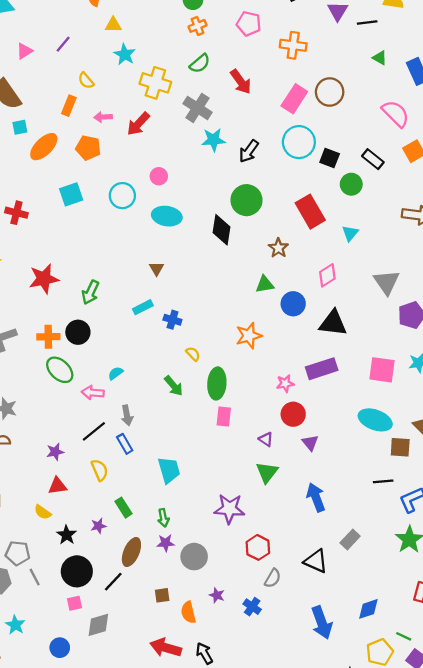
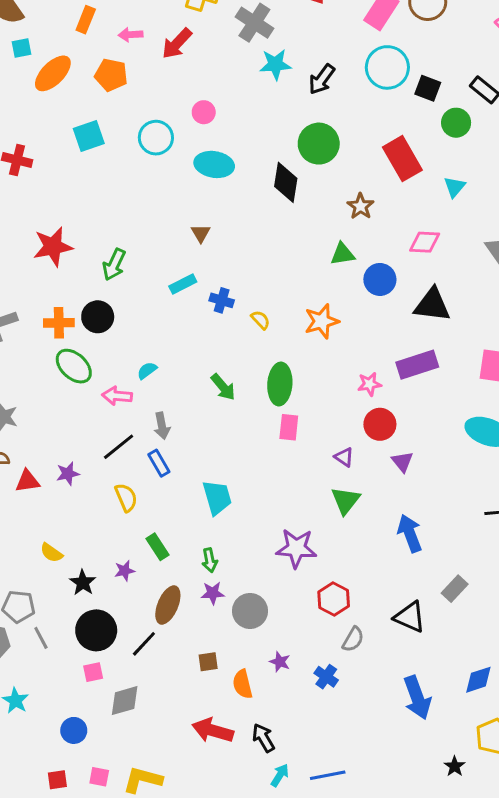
pink diamond: (327, 275) -> (425, 242), turned 35
yellow semicircle: (193, 354) -> (260, 320), moved
red triangle: (57, 486) -> (27, 481), moved

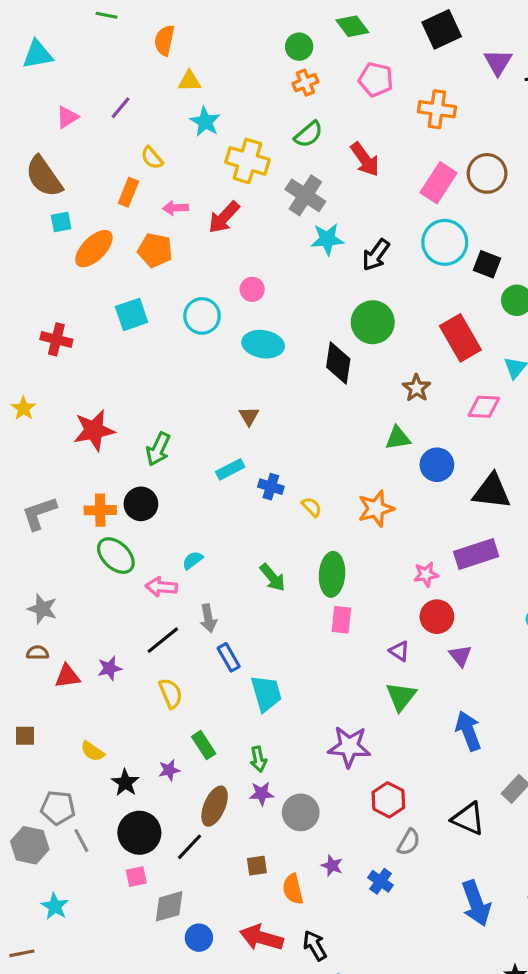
pink diamond: (425, 242) -> (484, 407), moved
blue rectangle: (159, 463) -> (229, 657), moved
blue circle: (74, 730) -> (199, 938), moved

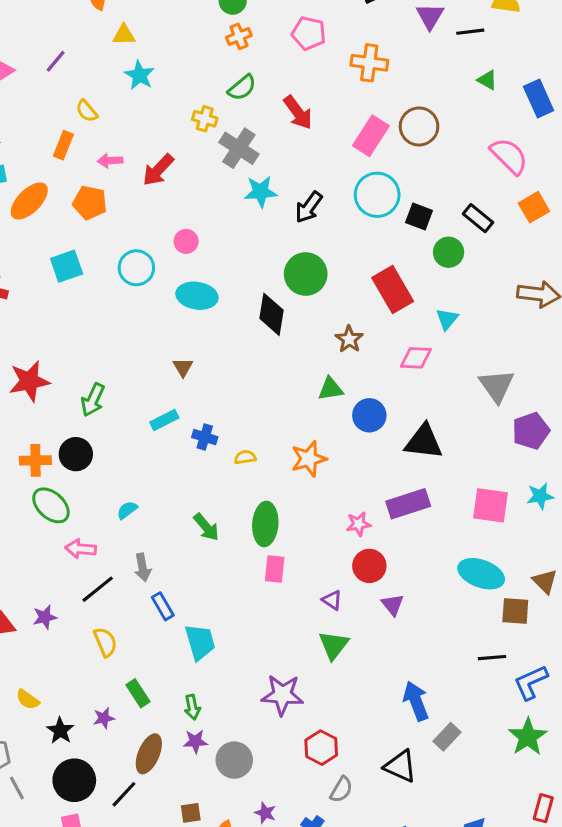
yellow cross: (247, 161) -> (205, 119), moved, size x0.6
yellow semicircle: (312, 507) -> (245, 457), turned -55
pink arrow: (161, 587) -> (80, 549), moved
blue arrow: (468, 731) -> (416, 701), moved

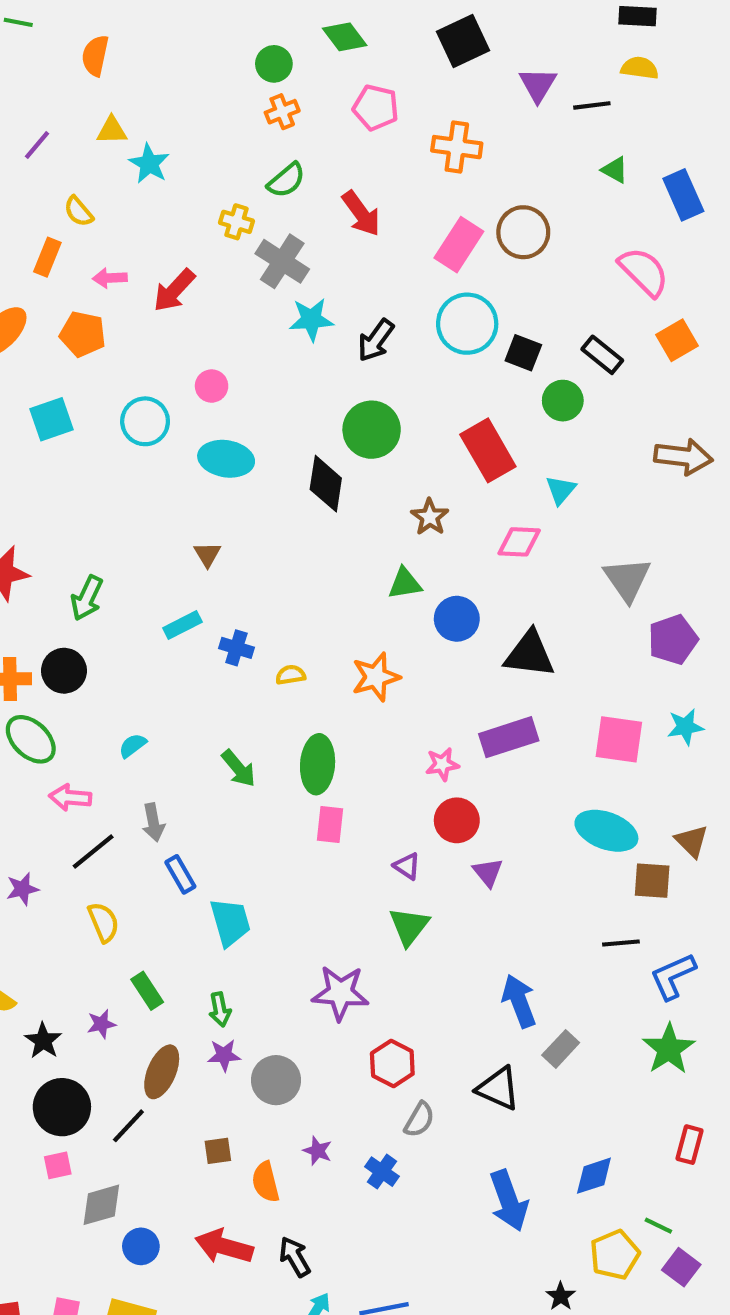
yellow triangle: (124, 35) -> (112, 130), moved

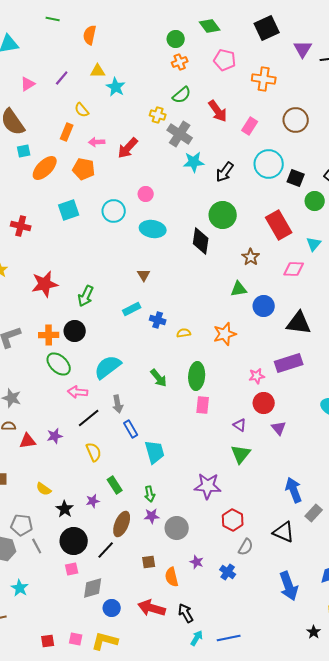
pink rectangle: (459, 245) -> (250, 126), moved, size x0.7
cyan semicircle: (133, 746) -> (108, 367), size x2.0

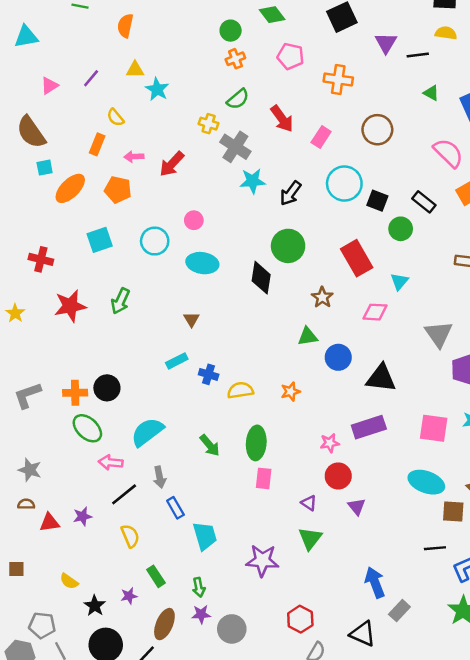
red star: (45, 284) -> (70, 306), moved
green arrow: (86, 296) -> (120, 301), moved
yellow semicircle: (184, 333) -> (240, 390), size x1.5
orange star: (225, 334) -> (290, 392), size x0.7
purple star: (208, 486) -> (262, 560), moved

